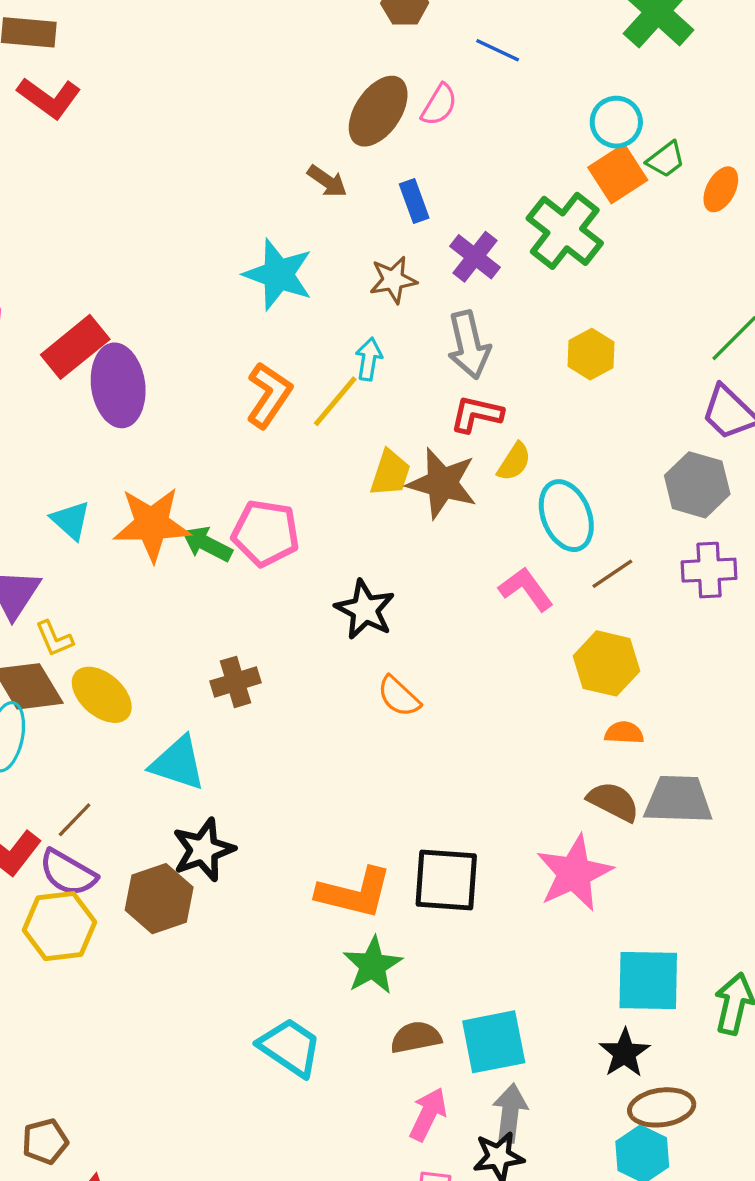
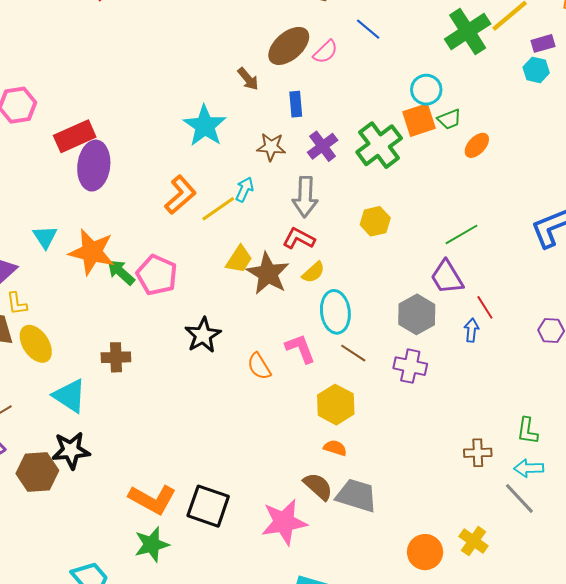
brown line: (612, 574) -> (353, 353), turned 52
orange semicircle: (399, 696) -> (259, 366), moved

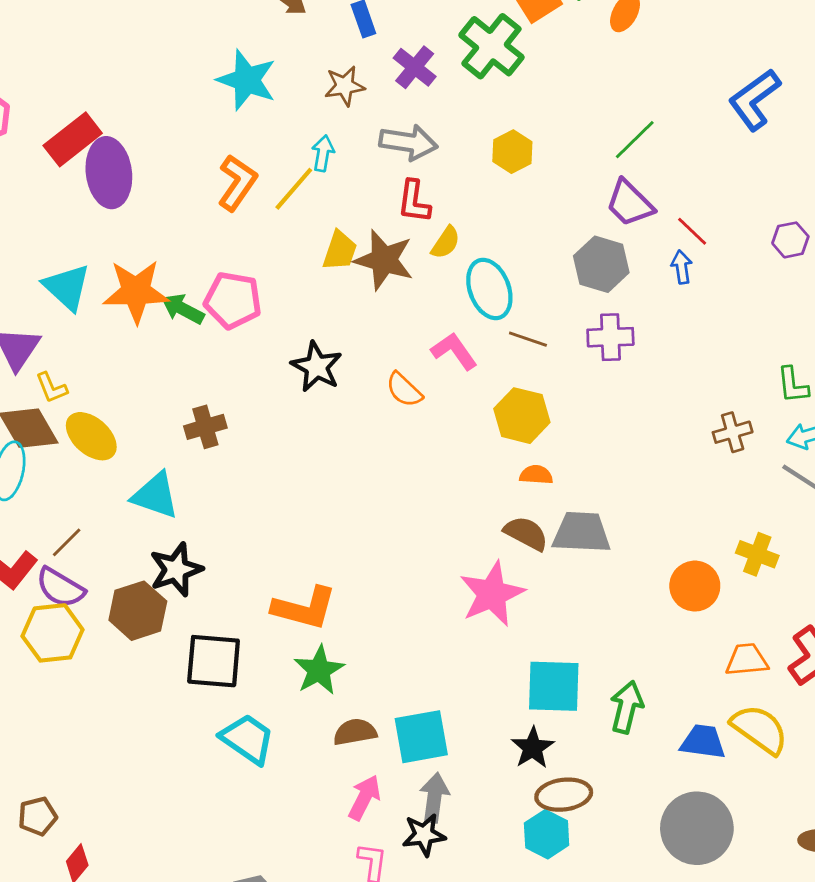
gray arrow: (305, 197) -> (408, 142), turned -69
cyan triangle: (45, 237) -> (67, 287), size x1.4
red L-shape: (299, 238) -> (414, 201), turned -96
black square: (208, 506) -> (214, 661), moved

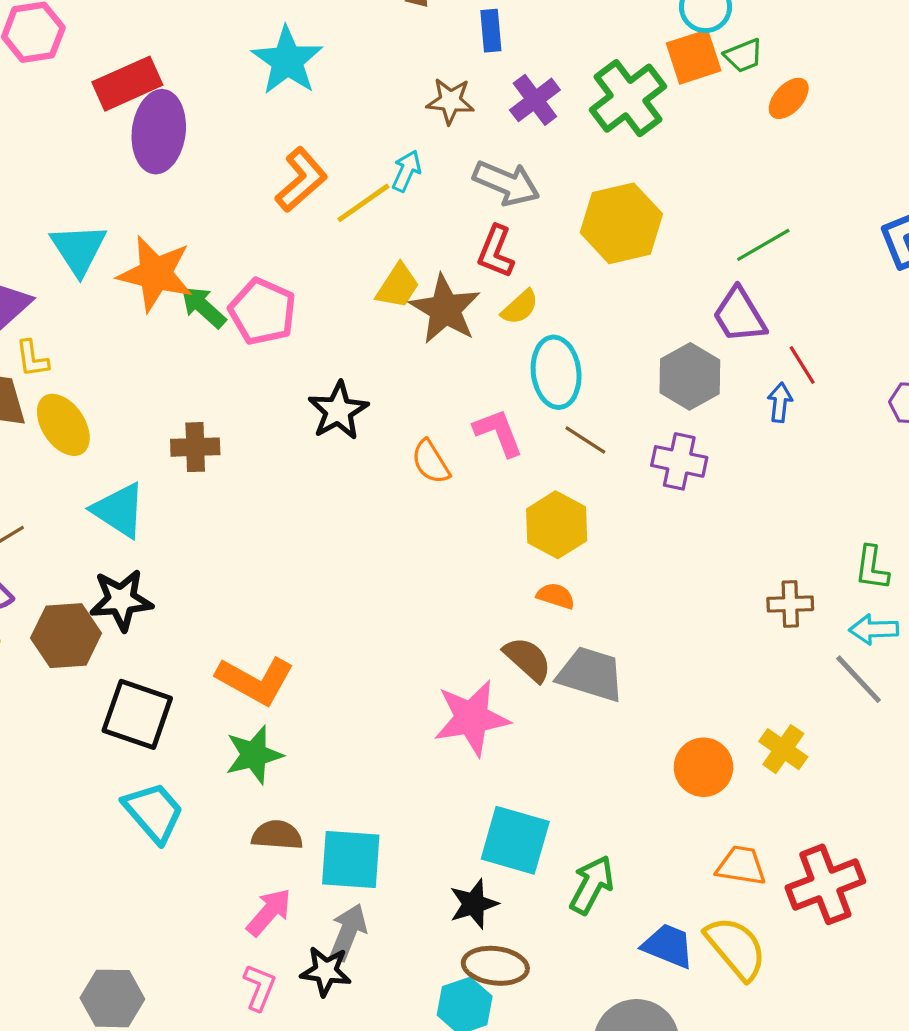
cyan star: (247, 80) -> (287, 61), moved
yellow hexagon: (512, 152) -> (621, 223), size x1.6

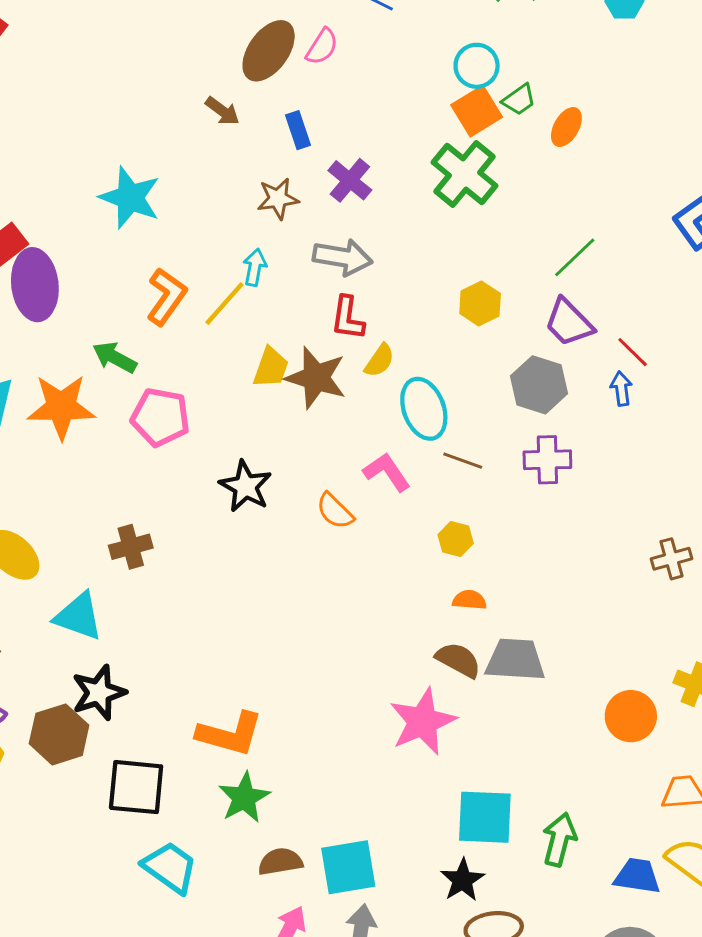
green cross: (628, 98) -> (464, 174), moved
yellow hexagon: (621, 223) -> (480, 303), moved, size x0.6
green arrow: (203, 307) -> (115, 357), moved
yellow hexagon: (557, 525) -> (456, 539), size x0.6

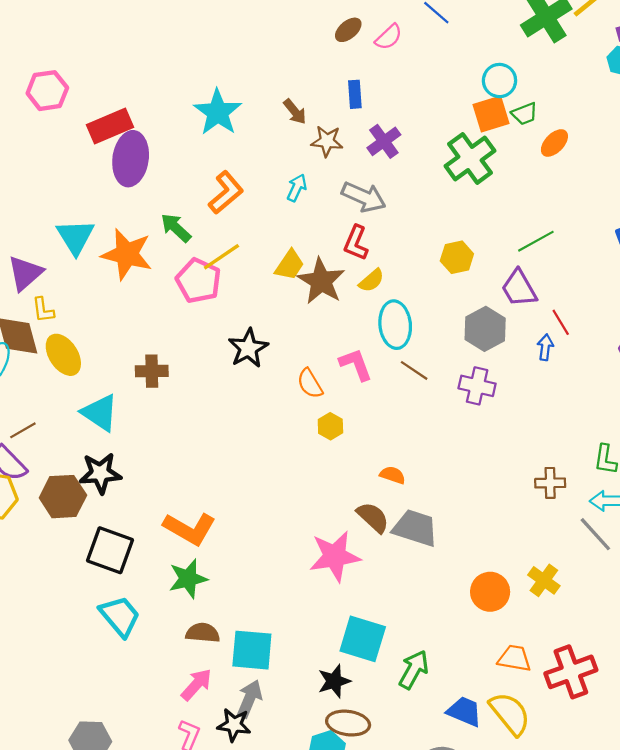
brown ellipse: (269, 51) -> (348, 30), size x0.6
brown arrow: (222, 111) -> (295, 112), moved
yellow line: (224, 304) -> (221, 257), moved
yellow hexagon: (456, 539) -> (330, 426), moved

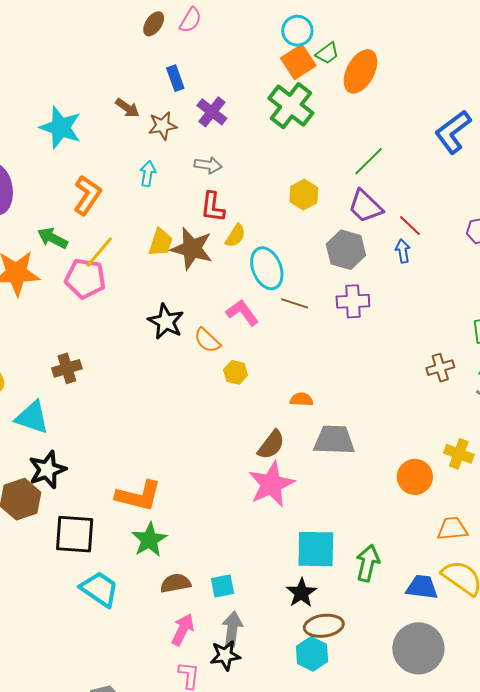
orange ellipse: (554, 143) -> (360, 71), size x1.6
gray arrow: (364, 197) -> (208, 165), size x0.7
black star: (248, 348) -> (166, 322), moved
brown semicircle: (373, 517) -> (271, 445), moved, turned 100
cyan square: (252, 650) -> (222, 586), size x0.6

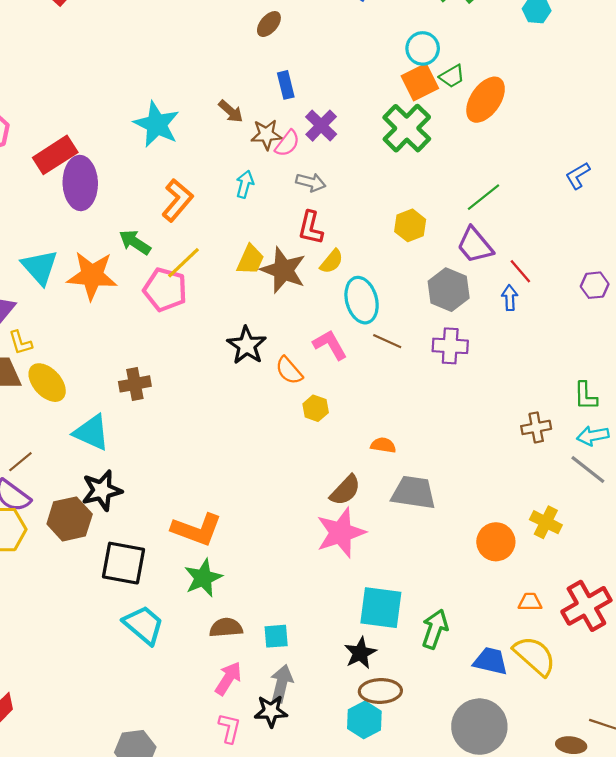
pink semicircle: (190, 20) -> (287, 143), moved
blue L-shape: (453, 132) -> (578, 176), size x0.6
orange trapezoid: (452, 529) -> (530, 602), size x0.7

